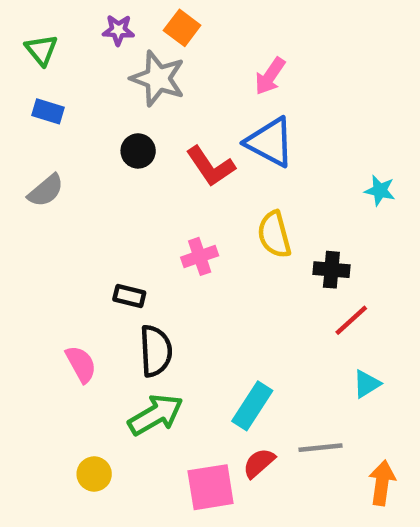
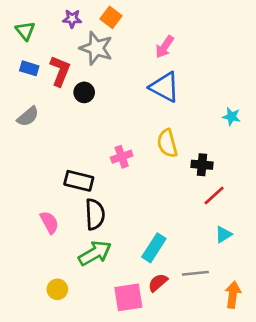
red L-shape: (211, 166) -> (60, 71), moved, turned -124
black rectangle: (129, 296) -> (79, 181), size x1.5

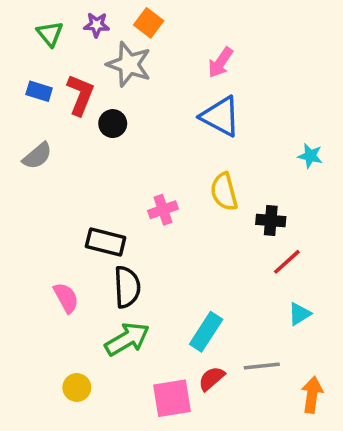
green triangle: (25, 31) -> (50, 34), moved

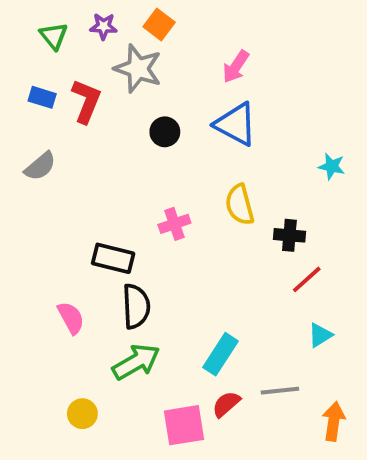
black circle: (113, 124) -> (165, 132), moved

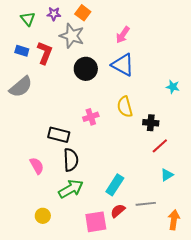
black circle: (165, 132) -> (86, 69), size x1.5
gray semicircle: (40, 166) -> (21, 87), size x1.4

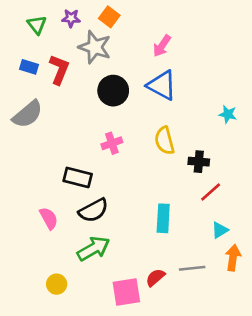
pink cross: (91, 117) -> (112, 143), moved
black semicircle: (71, 160) -> (93, 210), turned 65
cyan rectangle: (115, 185) -> (163, 218), moved, turned -30
orange arrow: (174, 220) -> (233, 258), moved

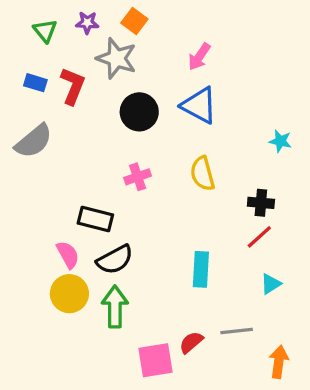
black cross: (199, 162) -> (261, 203), moved
pink semicircle: (49, 218) -> (68, 255), moved
green arrow: (93, 249) -> (115, 307), turned -60
orange arrow: (233, 258) -> (279, 362), moved
yellow circle: (57, 284) -> (69, 294), moved, size x1.5

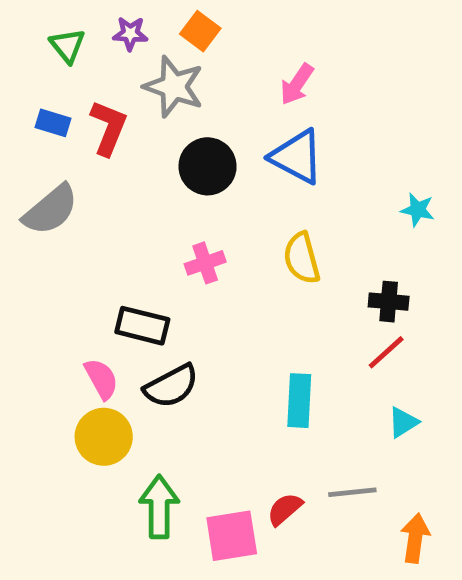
green arrow: (115, 307) -> (159, 507), moved

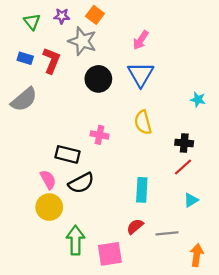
blue triangle: (297, 157) -> (141, 74), turned 32
pink cross: (205, 263) -> (100, 135), moved, turned 30
red semicircle: (285, 509) -> (135, 226), moved

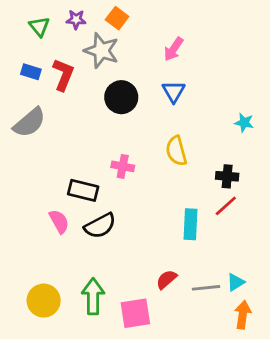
blue triangle: (141, 74) -> (174, 92), size x0.7
cyan rectangle: (142, 190) -> (190, 224), moved
cyan triangle: (191, 200) -> (236, 282), moved
yellow circle: (49, 207) -> (44, 301), moved

